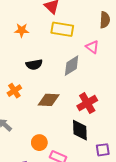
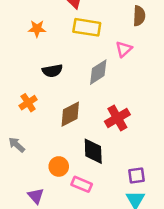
pink triangle: (92, 47) -> (124, 49), turned 40
brown diamond: (49, 100) -> (70, 114), turned -30
black diamond: (80, 130) -> (93, 151), moved

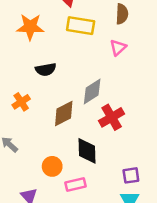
brown semicircle: (139, 16) -> (122, 14), moved
orange star: (37, 29) -> (30, 27), size x1.5
gray diamond: (98, 72) -> (92, 91), moved
pink rectangle: (82, 184) -> (75, 184), turned -36

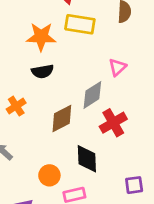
orange star: (30, 27) -> (41, 37), moved
pink triangle: (118, 48) -> (117, 67), moved

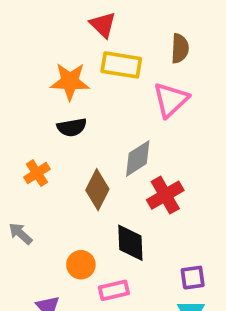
pink triangle: (117, 67) -> (171, 100), moved, size x1.5
brown diamond: (62, 119) -> (97, 190), turned -36

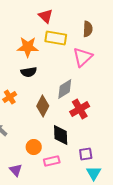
purple square: (193, 278) -> (86, 154), moved

